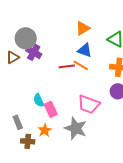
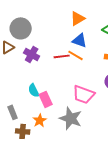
purple cross: (34, 52) -> (32, 54), moved

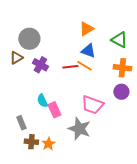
orange star: (40, 120) -> (48, 144), moved

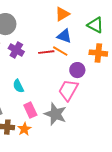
purple circle: (121, 92) -> (77, 70), moved
pink trapezoid: (92, 105) -> (68, 90), turned 100
pink rectangle: (54, 110) -> (30, 110), moved

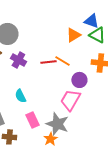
orange triangle: (62, 14) -> (73, 35), moved
blue triangle: (64, 36) -> (91, 21), moved
orange star: (24, 129) -> (50, 139), moved

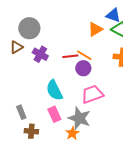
purple circle: (79, 80) -> (83, 68), moved
cyan semicircle: (20, 96) -> (54, 90), moved, size x1.5
pink trapezoid: (70, 100) -> (92, 94), turned 40

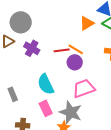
gray rectangle: (21, 112) -> (13, 94), moved

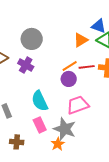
gray circle: (21, 22) -> (32, 39), moved
orange line: (76, 49) -> (70, 66), turned -63
red line: (62, 50) -> (87, 67), moved

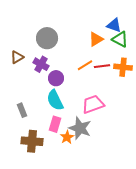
purple circle: (69, 79) -> (56, 78), moved
pink rectangle: (40, 125) -> (55, 124), turned 42
brown cross: (17, 142) -> (32, 141), size x1.5
orange star: (58, 144) -> (67, 137), moved

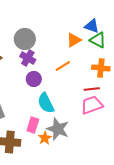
purple cross: (41, 64) -> (28, 58), moved
red line: (102, 66) -> (92, 89), moved
cyan semicircle: (55, 100) -> (46, 103), moved
pink trapezoid: (93, 104) -> (92, 105), moved

